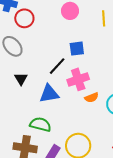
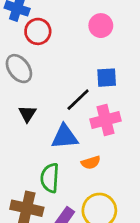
orange semicircle: (92, 98) -> (91, 163), moved
green semicircle: (40, 124) -> (50, 178), turned -105

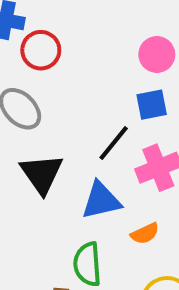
pink circle: (101, 26) -> (157, 54), moved
black triangle: (27, 114) -> (42, 174), size x1.6

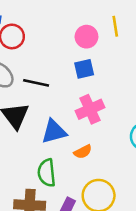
black line: (114, 143) -> (36, 83), moved, turned 65

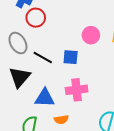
blue square: (84, 69) -> (71, 57), moved

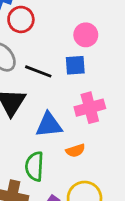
pink circle: (91, 35) -> (86, 35), moved

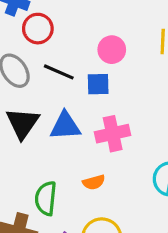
black line: (38, 71) -> (59, 72), moved
blue triangle: (49, 125) -> (65, 126), moved

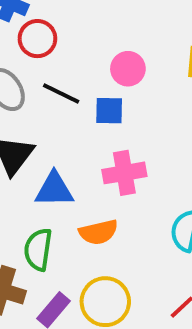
blue triangle: (65, 126) -> (54, 190), moved
orange semicircle: (94, 182) -> (98, 232), size x1.4

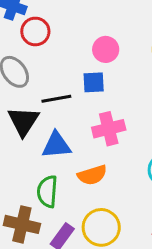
black line: (61, 93) -> (56, 99), moved, turned -32

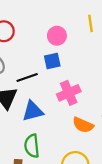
orange semicircle: (92, 175) -> (83, 125), moved, turned 50

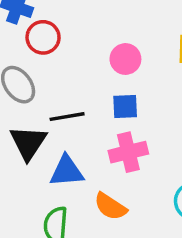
blue square: (52, 61) -> (125, 106), moved
orange semicircle: (83, 125) -> (110, 207), moved

